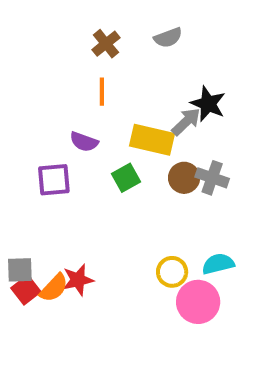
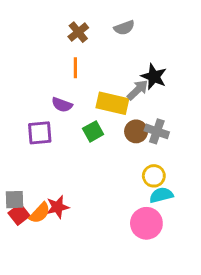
yellow circle: (172, 272) -> (154, 176), moved

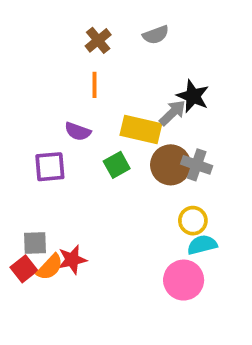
brown circle: (136, 131) -> (171, 165), size x1.4
gray square: (15, 200) -> (35, 243), moved

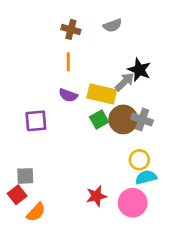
brown cross: (98, 40) -> (71, 29), turned -36
purple semicircle: (78, 131) -> (68, 95), moved
green square: (117, 165) -> (99, 119), moved
red star: (72, 260) -> (96, 196), moved
orange semicircle: (50, 267) -> (36, 212), moved

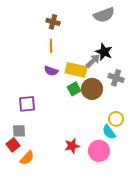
gray semicircle: (112, 25) -> (104, 15), moved, size x1.5
gray cross: (142, 119) -> (116, 78), moved
purple square: (36, 121) -> (27, 104), moved
yellow circle: (139, 160) -> (116, 119), moved
cyan semicircle: (146, 177) -> (109, 132), turned -112

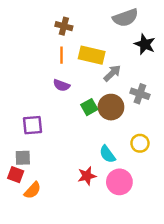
black star: (104, 52) -> (145, 44), moved
yellow rectangle: (76, 70) -> (92, 55), moved
cyan semicircle: (109, 132) -> (107, 154), moved
red square: (13, 145) -> (16, 175), turned -32

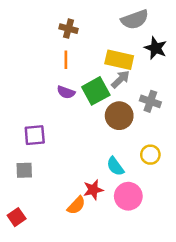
yellow rectangle: (92, 55) -> (119, 60), moved
green square: (89, 107) -> (96, 91), moved, size x1.5
red square: (16, 175) -> (17, 217), moved, turned 35
orange semicircle: (32, 190) -> (76, 205), moved

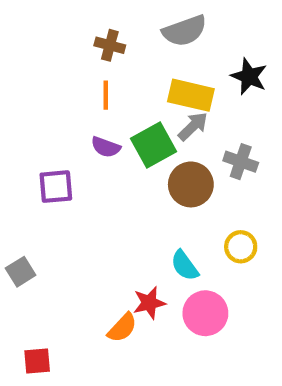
gray semicircle: (135, 19) -> (185, 31), moved
purple square: (35, 135) -> (56, 187), moved
gray square: (24, 170) -> (21, 272), moved, turned -30
red square: (17, 217) -> (37, 361), moved, turned 30

